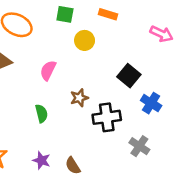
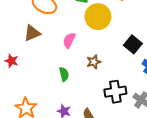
yellow circle: (85, 40) -> (98, 17), size x1.6
black cross: (107, 117) -> (115, 92), moved

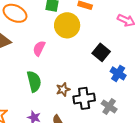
brown star: (94, 62) -> (63, 89), moved
green semicircle: (64, 74) -> (34, 81), size x1.5

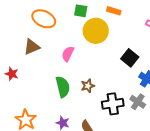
brown star: (63, 89) -> (88, 86), moved
gray cross: (109, 106) -> (138, 102), moved

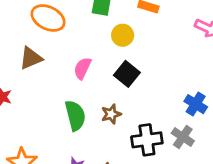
yellow circle: (96, 31) -> (123, 35), size x0.6
black square: (130, 58) -> (127, 74), moved

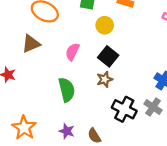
brown star: (111, 114) -> (105, 79), moved
black cross: (147, 140) -> (124, 109), turned 35

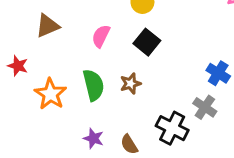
brown star: (105, 79) -> (131, 84), moved
black cross: (124, 109) -> (172, 128), moved
orange star: (24, 128) -> (50, 94), moved

